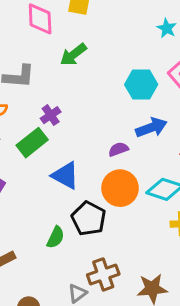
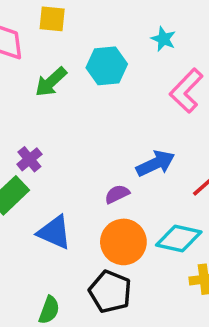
cyan hexagon: (141, 84) -> (107, 66), moved
black pentagon: (89, 218) -> (110, 292), moved

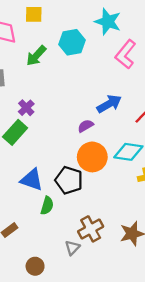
cyan star: (163, 39) -> (108, 22), size x1.6
blue triangle: (54, 232) -> (32, 180), moved
black pentagon: (110, 292) -> (69, 180), moved

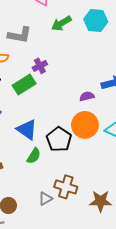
brown cross: (91, 229) -> (66, 187), turned 30

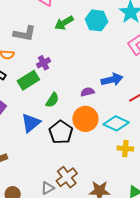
blue triangle: (27, 130) -> (31, 123), turned 45
green semicircle: (34, 156) -> (52, 100), moved
brown cross: (66, 187) -> (67, 177), turned 35

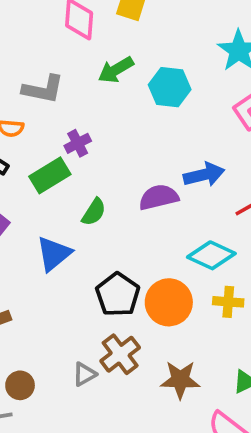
cyan hexagon: (96, 20) -> (170, 87), moved
purple semicircle: (87, 92) -> (159, 197), size x1.5
orange circle: (85, 119) -> (169, 302), moved
black pentagon: (61, 132) -> (118, 295), moved

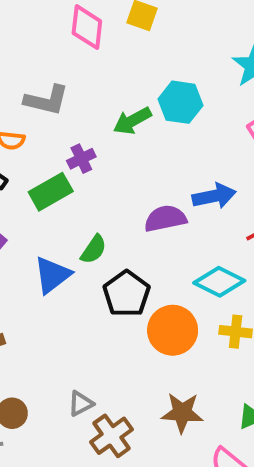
green arrow: (116, 70) -> (132, 121), moved
green semicircle: (94, 212) -> (94, 249), moved
black pentagon: (118, 295) -> (127, 294), moved
brown cross: (120, 354) -> (112, 436), moved

